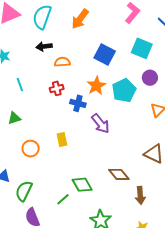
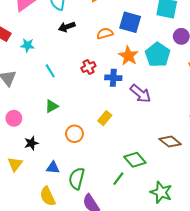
orange semicircle: (62, 62) -> (105, 33), moved
yellow rectangle: (62, 140) -> (105, 118), turned 64

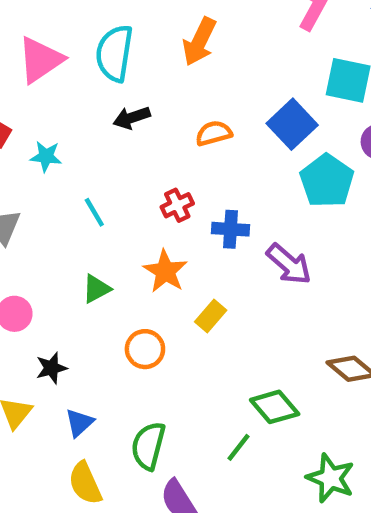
blue square: (130, 22) -> (292, 124), moved, turned 30
orange star: (128, 56) -> (165, 271), moved
blue triangle: (53, 168) -> (79, 423), moved, turned -48

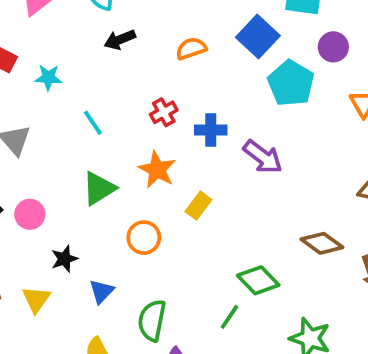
green triangle: (96, 289) -> (99, 188), size x1.4
blue triangle: (79, 423) -> (102, 291), moved

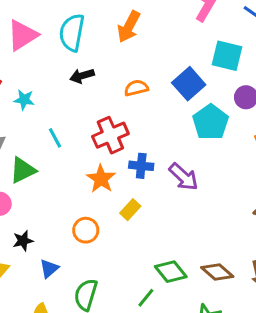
red cross: (164, 112) -> (110, 135), size x1.6
blue cross: (211, 130) -> (141, 166), moved
green triangle: (99, 188) -> (23, 170), moved
brown diamond: (322, 243) -> (217, 272), moved

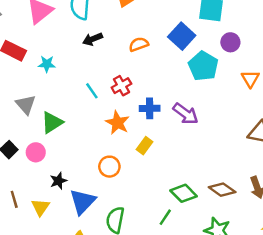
red cross: (110, 135) -> (121, 86), size x0.7
cyan line: (55, 138) -> (92, 91), moved
blue triangle: (49, 269) -> (83, 202), size x1.6

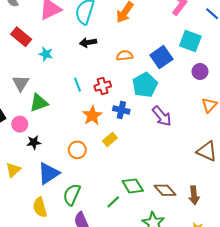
cyan pentagon: (203, 66) -> (145, 85), moved
purple arrow: (186, 114) -> (162, 116), moved
black star: (58, 181) -> (34, 142), moved

